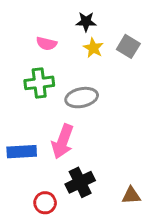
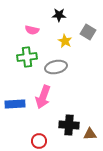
yellow star: (93, 48) -> (65, 41), moved
black cross: (80, 182) -> (69, 125), moved, turned 30
red circle: (45, 203) -> (39, 141), moved

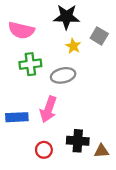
black star: (59, 15) -> (66, 17), size x1.6
pink semicircle: (32, 30) -> (21, 30), moved, size x1.6
red circle: (39, 141) -> (44, 150), moved

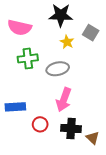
pink arrow: (48, 109) -> (64, 100), moved
red circle: (44, 150) -> (40, 124), moved
brown triangle: (101, 151) -> (93, 138), turned 48

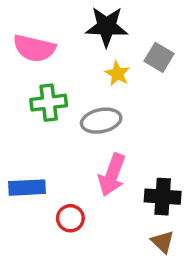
black cross: (71, 128) -> (163, 197), moved

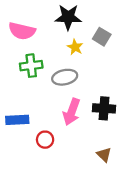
black cross: (163, 197) -> (104, 108), moved

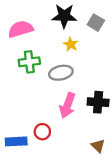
pink semicircle: (22, 31) -> (21, 29), turned 150
gray square: (102, 37) -> (96, 23), moved
blue rectangle: (17, 120) -> (16, 141), moved

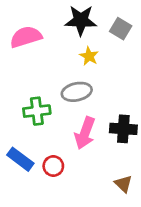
green cross: (29, 62) -> (37, 111), moved
blue rectangle: (16, 141) -> (20, 159), moved, turned 40

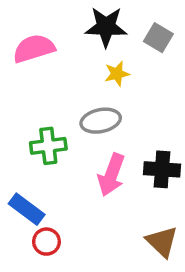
yellow star: (89, 56) -> (117, 74), turned 30
red circle: (53, 166) -> (46, 242), moved
brown triangle: (123, 184) -> (162, 242), size x1.4

